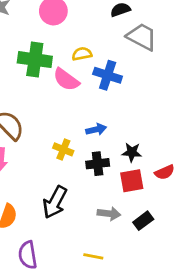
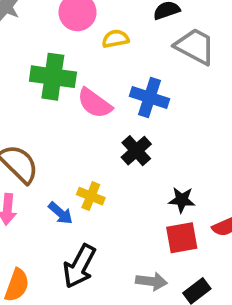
yellow semicircle: (82, 54) -> (115, 39), moved
blue arrow: (96, 129) -> (60, 213), moved, turned 54
black cross: (98, 164) -> (136, 151), moved, turned -35

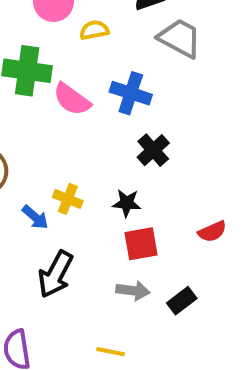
black cross: (136, 151) -> (153, 150), moved
black star: (182, 200) -> (127, 203), moved
red square: (182, 238) -> (141, 244), moved

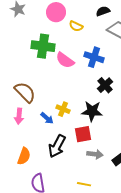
yellow semicircle: (94, 30) -> (76, 26), turned -144
black star: (127, 203) -> (92, 111), size x1.5
red square: (141, 244) -> (83, 134), moved

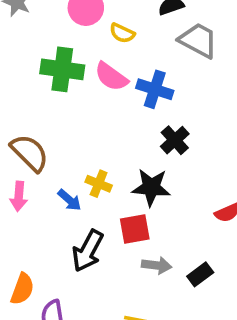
pink semicircle: (65, 60) -> (111, 77), moved
orange semicircle: (24, 156) -> (22, 289), moved

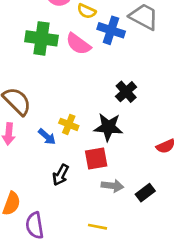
blue cross: (155, 89) -> (111, 30), moved
black arrow: (88, 251) -> (61, 175), size x0.7

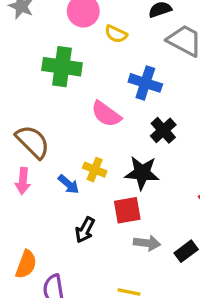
blue cross: (111, 30) -> (145, 83), moved
pink semicircle: (78, 44) -> (106, 114), moved

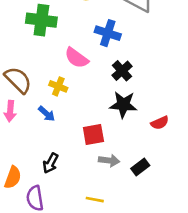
yellow cross: (95, 170) -> (58, 86), moved
black star: (142, 173) -> (123, 105), moved
black arrow: (85, 230) -> (51, 163), moved

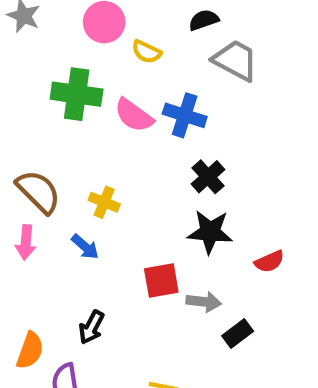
pink semicircle: (77, 58) -> (134, 115), moved
gray arrow: (109, 161) -> (204, 302), moved

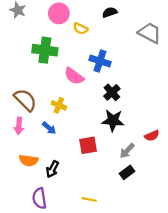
gray trapezoid: (236, 60) -> (150, 33), moved
pink semicircle: (134, 115) -> (74, 76), moved
red semicircle: (269, 262) -> (152, 136), moved
gray arrow: (204, 302) -> (127, 151), moved, turned 126
orange semicircle: (30, 351) -> (29, 160), moved, turned 78

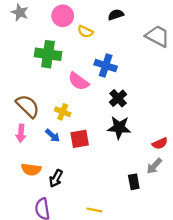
red square: (88, 145) -> (80, 139), moved
gray arrow: (127, 151) -> (154, 166), moved
black rectangle: (127, 172) -> (134, 182), turned -64

